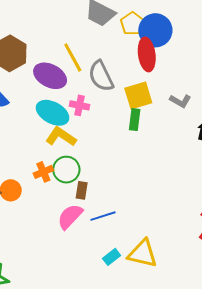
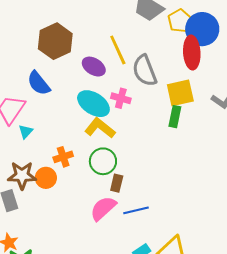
purple ellipse: (50, 76) -> (94, 67), size x0.7
orange cross: (43, 172) -> (63, 157), moved

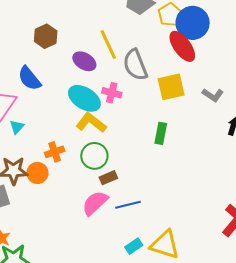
brown hexagon: (55, 41) -> (46, 36), size x0.7
red ellipse: (192, 53) -> (182, 46), turned -32
green rectangle: (175, 117) -> (161, 133), moved
brown rectangle: (117, 183) -> (108, 178), turned 54

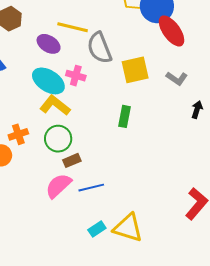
yellow line: (108, 45) -> (73, 27), turned -52
red ellipse: (182, 46) -> (171, 31), moved

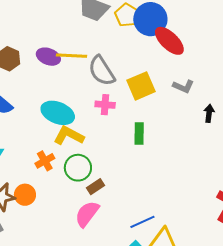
purple ellipse: (49, 44) -> (48, 57), moved
pink cross: (76, 76) -> (105, 105), moved
orange cross: (18, 134) -> (45, 161), moved
blue line: (91, 188) -> (142, 222), moved

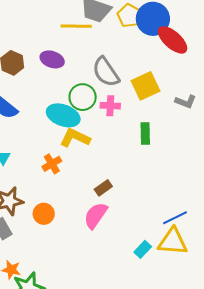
yellow line: (71, 56) -> (76, 26), moved
gray L-shape: (183, 86) -> (186, 102), moved
green circle: (78, 168) -> (83, 97), moved
orange circle: (25, 195) -> (44, 214), moved
blue line: (142, 222) -> (175, 218), moved

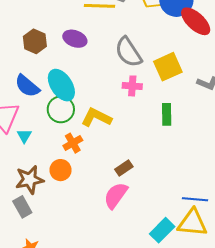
green circle: (83, 97) -> (61, 109), moved
cyan ellipse: (63, 115) -> (61, 85), moved, turned 36
orange circle: (44, 214) -> (60, 170), moved
blue line: (175, 218) -> (195, 199), turned 30
cyan rectangle: (143, 249) -> (162, 230), size x1.4

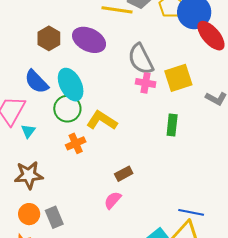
purple ellipse: (75, 39) -> (89, 40), size x1.4
pink cross: (132, 86) -> (146, 83), moved
orange circle: (60, 170) -> (29, 214), moved
pink semicircle: (116, 195) -> (113, 200), size x0.7
gray rectangle: (22, 207) -> (54, 217), moved

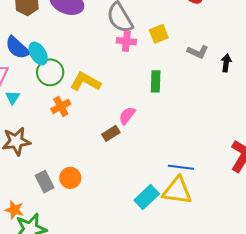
yellow square: (178, 78) -> (159, 34), size x0.7
cyan ellipse: (71, 85) -> (38, 54), moved, size x0.7
pink semicircle: (113, 200) -> (127, 116), moved
orange circle: (29, 214) -> (70, 178), moved

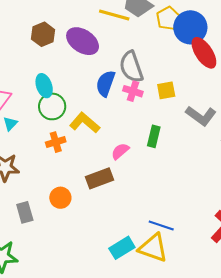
blue semicircle: (17, 48) -> (106, 84), moved, turned 56
gray L-shape: (198, 52) -> (201, 116), size x1.4
pink semicircle: (127, 116) -> (120, 151), moved
brown rectangle: (111, 133) -> (99, 178), size x1.5
orange circle: (70, 178) -> (60, 198), moved

